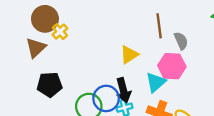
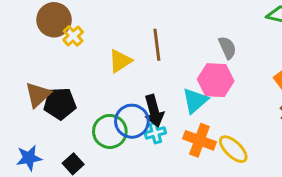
brown line: (159, 26) -> (157, 45), moved
brown triangle: (36, 48) -> (38, 95), moved
yellow triangle: (129, 55) -> (120, 61), moved

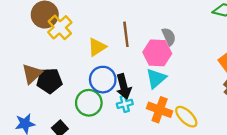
yellow cross: (73, 36) -> (60, 27), size x1.5
gray semicircle: (227, 48) -> (169, 37), moved
pink hexagon: (216, 80) -> (157, 53), moved
blue circle: (132, 121) -> (103, 80), moved

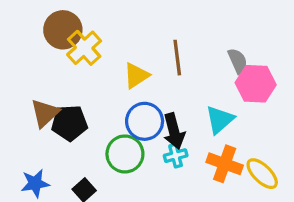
pink hexagon: (157, 53) -> (256, 84), moved

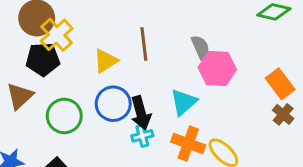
black pentagon: (69, 123) -> (43, 59), moved
green circle: (125, 154) -> (64, 116), moved

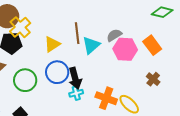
gray semicircle: (200, 47) -> (114, 35), turned -98
orange rectangle: (280, 84) -> (152, 45), moved
cyan triangle: (184, 102) -> (91, 45), moved
brown cross: (283, 114) -> (153, 79), moved

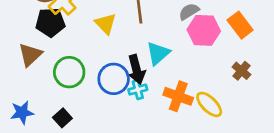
yellow triangle: (52, 44) -> (106, 24), turned -42
cyan triangle: (91, 45) -> (158, 53), moved
blue circle: (57, 72) -> (114, 79), moved

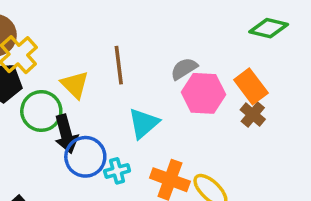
black arrow: (136, 69) -> (66, 134), moved
brown cross: (241, 71) -> (253, 115), moved
green circle: (69, 72) -> (41, 111), moved

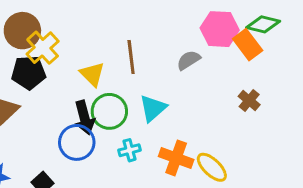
orange rectangle: (251, 86) -> (248, 45), moved
pink hexagon: (203, 93) -> (220, 29), moved
green circle: (41, 111) -> (109, 111), moved
blue circle: (85, 157) -> (77, 142), moved

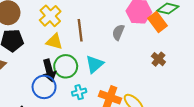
yellow cross: (43, 48) -> (50, 16), moved
gray semicircle: (189, 60) -> (118, 32), turned -35
yellow triangle: (92, 74) -> (54, 42), turned -30

